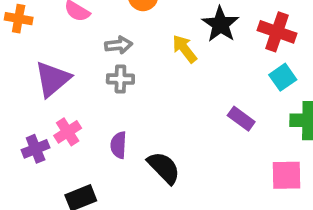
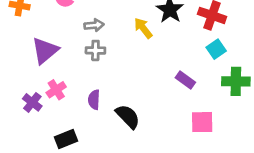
purple cross: (36, 149) -> (32, 102), turned -30
pink square: (286, 175) -> (202, 122), moved

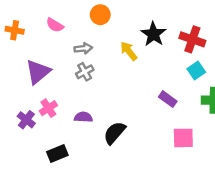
gray cross: (95, 50) -> (85, 72), turned -30
purple semicircle: (94, 100) -> (83, 117), turned 90
black semicircle: (128, 116) -> (115, 133), turned -95

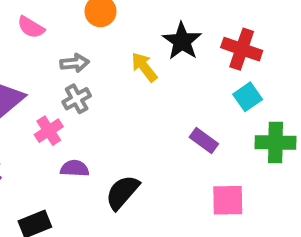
pink cross: (48, 108) -> (49, 131), moved

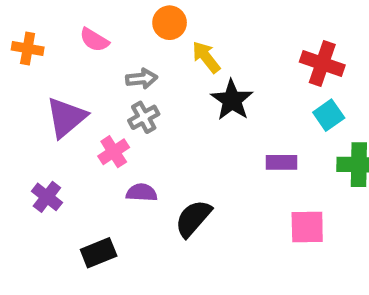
black star: (182, 41) -> (232, 100), moved
yellow arrow: (144, 67) -> (206, 57), moved
purple rectangle: (204, 141) -> (281, 162), turned -36

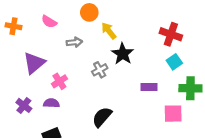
gray cross: (144, 117) -> (100, 70), moved
purple semicircle: (142, 193) -> (51, 103), moved
pink square: (307, 227) -> (173, 114), moved

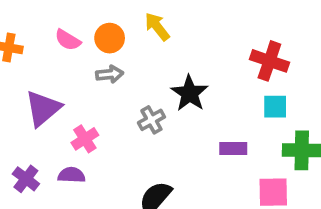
orange circle: (89, 12) -> (110, 38), moved
yellow arrow: (109, 31) -> (157, 27), moved
cyan square: (174, 62) -> (275, 107), turned 35

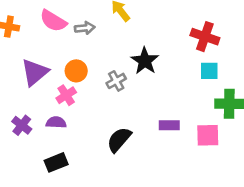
orange circle: (110, 38) -> (76, 71), moved
pink semicircle: (68, 40) -> (53, 21), size x1.4
gray arrow: (110, 74) -> (85, 28), moved
purple rectangle: (233, 148) -> (169, 125), moved

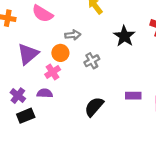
gray arrow: (85, 28) -> (73, 35), moved
black star: (145, 61) -> (124, 36), moved
black rectangle: (56, 162) -> (26, 116), moved

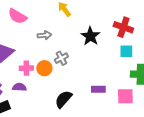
orange circle: (60, 53) -> (44, 68), moved
pink cross: (53, 72) -> (26, 68), turned 32

